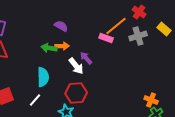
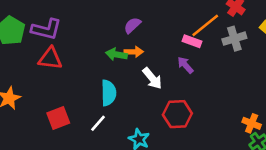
purple semicircle: (61, 26) -> (132, 25), turned -72
purple arrow: (86, 58) -> (185, 65), moved
red hexagon: (76, 93) -> (177, 114), moved

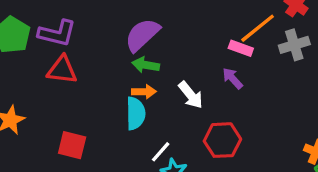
purple semicircle: (132, 25) -> (142, 35), moved, size x1.6
orange arrow: (134, 52) -> (144, 92), moved
red square: (58, 118) -> (72, 145), turned 35
white line: (98, 123) -> (161, 152), moved

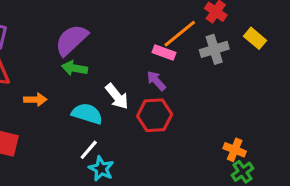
orange arrow: (144, 92) -> (35, 100), moved
cyan semicircle: (136, 113) -> (87, 114), moved, turned -72
red hexagon: (222, 140) -> (155, 115), moved

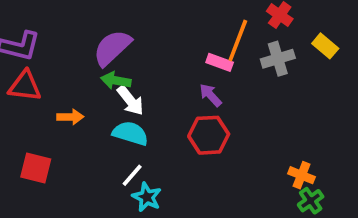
orange line: (180, 34) -> (238, 40), turned -30
white arrow: (117, 96) -> (130, 101), moved

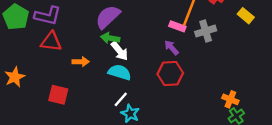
gray cross: (278, 59) -> (206, 31), moved

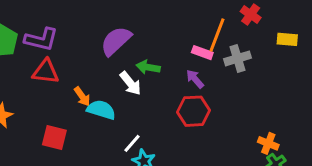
yellow rectangle: (246, 16) -> (287, 39), turned -35
green arrow: (110, 38) -> (148, 67), moved
orange arrow: (81, 62) -> (82, 97), turned 56
cyan semicircle: (120, 72) -> (101, 110), moved

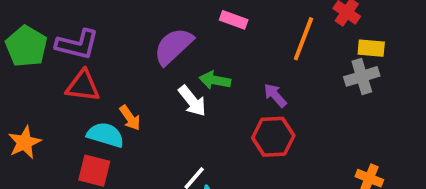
yellow rectangle: (287, 39) -> (371, 48), moved
pink rectangle: (202, 53) -> (234, 20), moved
gray cross: (237, 58) -> (362, 76), moved
cyan semicircle: (101, 110) -> (106, 135), moved

